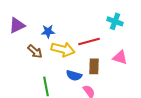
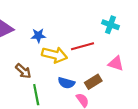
brown arrow: (35, 51) -> (23, 71), moved
brown rectangle: (94, 66) -> (93, 82), moved, turned 56

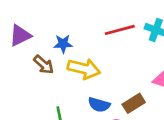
red line: (82, 46) -> (120, 30), moved
brown arrow: (23, 71) -> (44, 65), moved

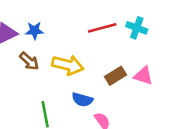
blue star: (63, 44) -> (34, 31), moved
brown rectangle: (134, 103) -> (115, 76), moved

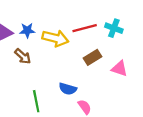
yellow arrow: (68, 65) -> (55, 38), moved
brown rectangle: (115, 76) -> (92, 57), moved

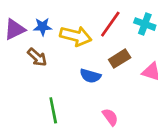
red line: (85, 28) -> (110, 24), turned -40
blue semicircle: (68, 89) -> (90, 76), moved

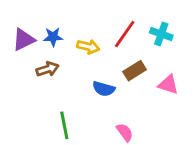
yellow arrow: (76, 36) -> (88, 47), size x0.7
brown arrow: (37, 57) -> (47, 69), turned -60

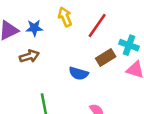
cyan cross: (161, 34) -> (129, 45), moved
yellow arrow: (88, 47) -> (65, 17), moved, turned -126

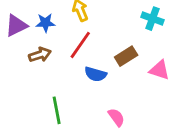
red line: (97, 25) -> (80, 45), moved
cyan cross: (129, 45) -> (153, 19), moved

